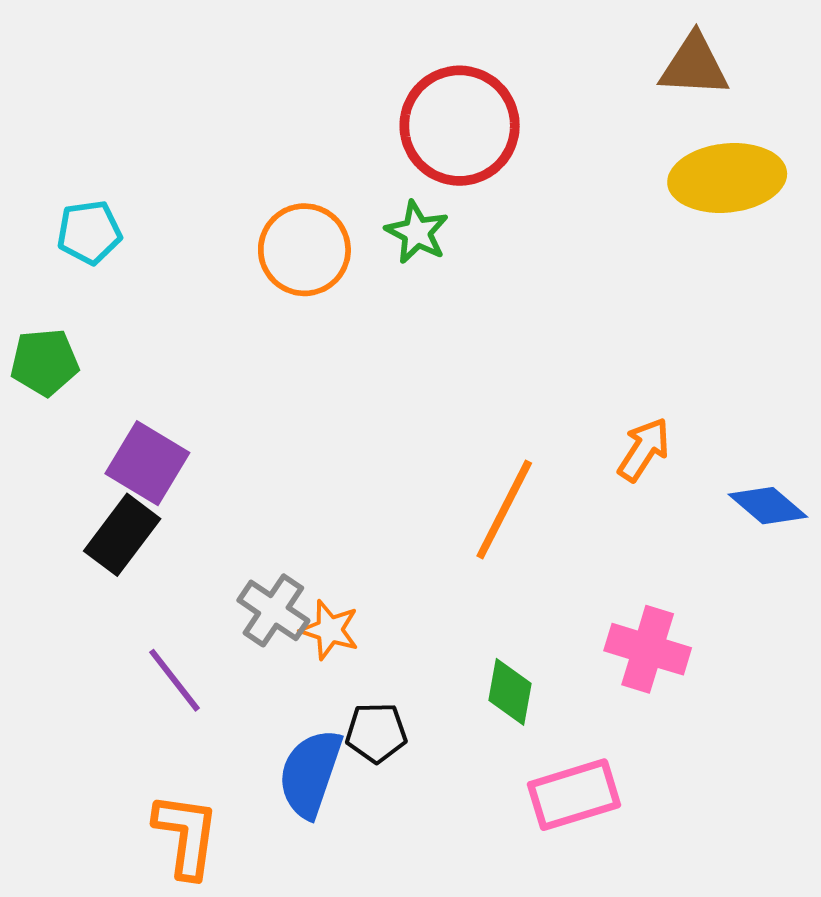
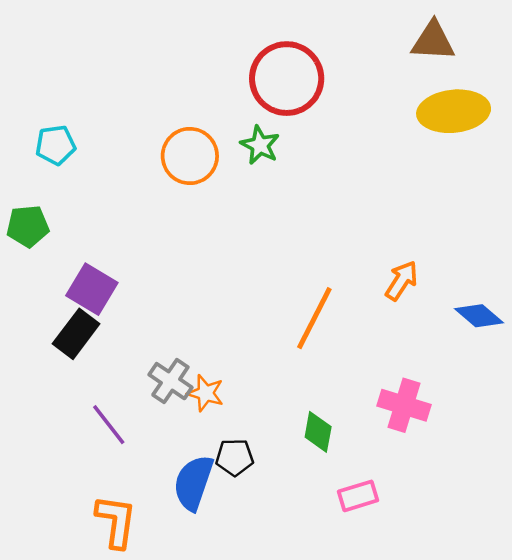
pink rectangle: (574, 795) -> (358, 496), size x0.7

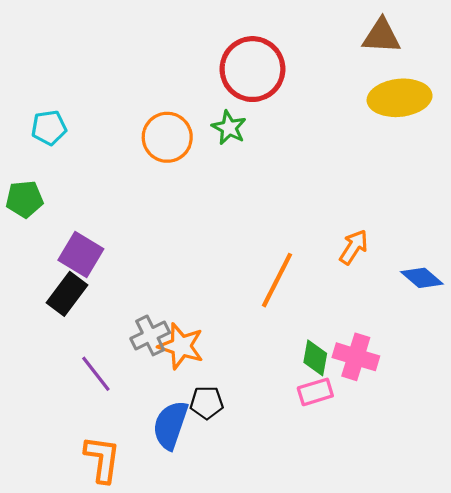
gray cross: (170, 381) -> (150, 335), turned 30
orange star: (206, 393) -> (181, 346), size x1.4
green diamond: (318, 432) -> (315, 358), moved
pink rectangle: (358, 496) -> (315, 392), moved

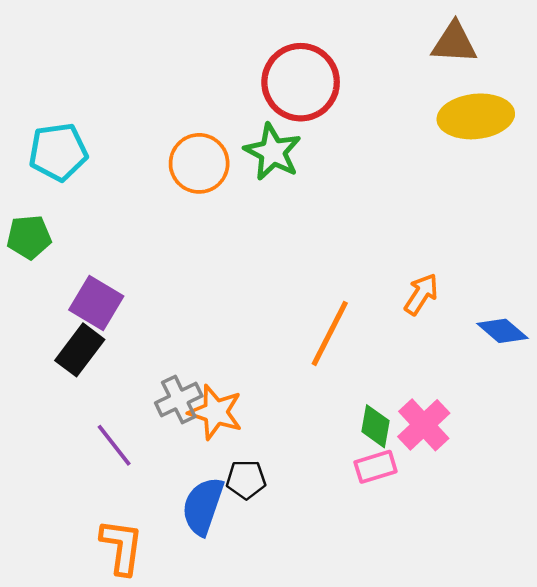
cyan pentagon: (49, 128) -> (58, 152), size x1.4
green star: (229, 128) -> (273, 152), size x1.4
pink cross: (356, 357) -> (424, 425), turned 30

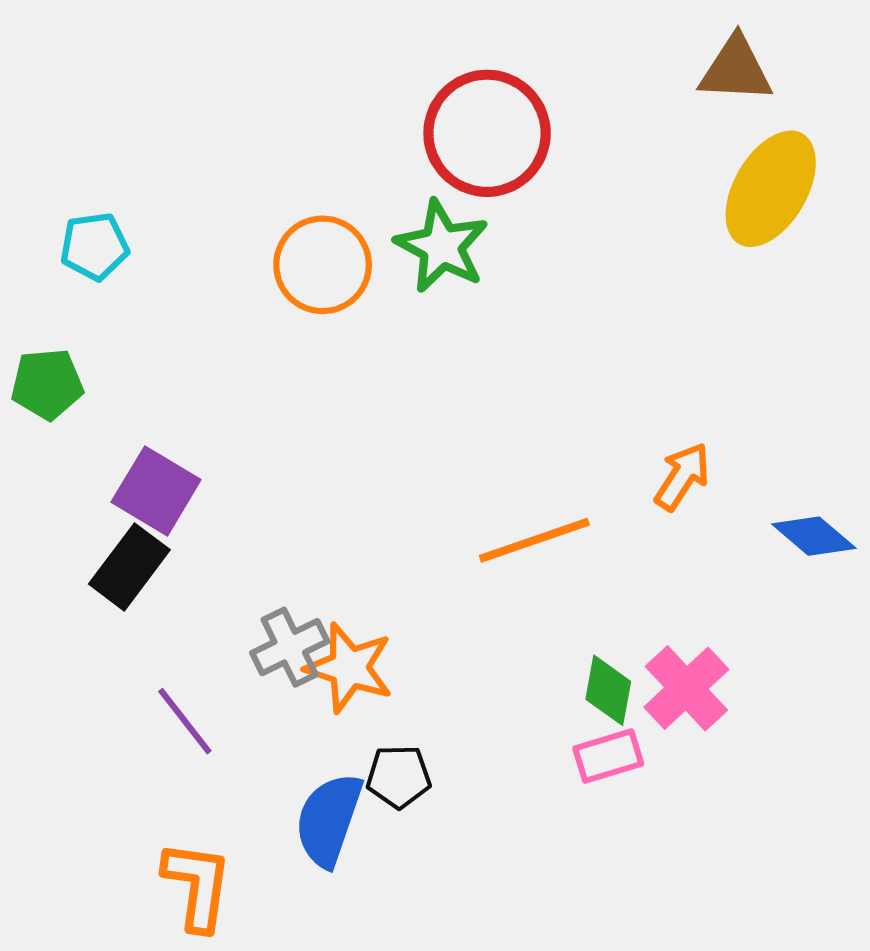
yellow ellipse: (476, 116) -> (771, 189), turned -54
cyan pentagon: (58, 152) -> (94, 246), size x0.7
orange line: (330, 333) -> (534, 540), turned 44

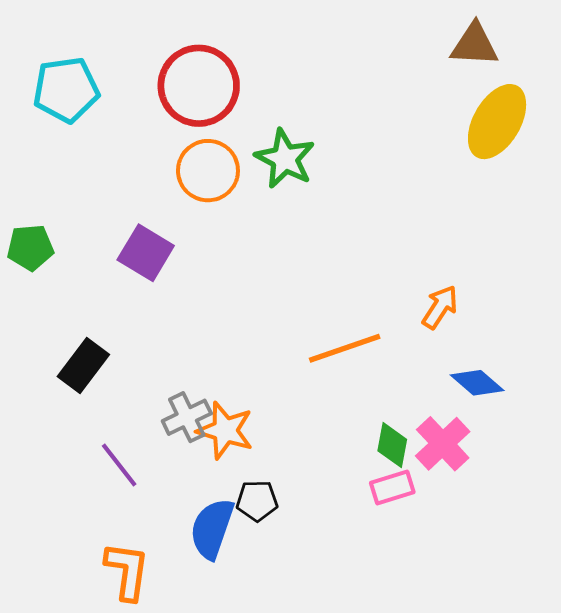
red circle: (487, 133) -> (199, 86), moved
cyan pentagon: (94, 246) -> (66, 90), moved, size x1.5
purple square: (156, 491) -> (146, 253), moved
blue diamond: (814, 536) -> (477, 383), moved

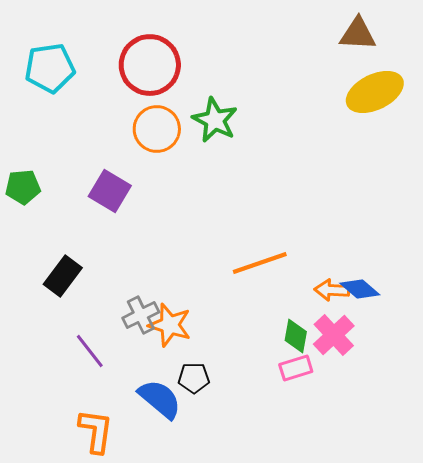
yellow ellipse: (497, 122) -> (375, 92), turned 34
orange arrow: (440, 307) -> (332, 290), moved, turned -120
blue semicircle: (212, 529) -> (160, 399), turned 111

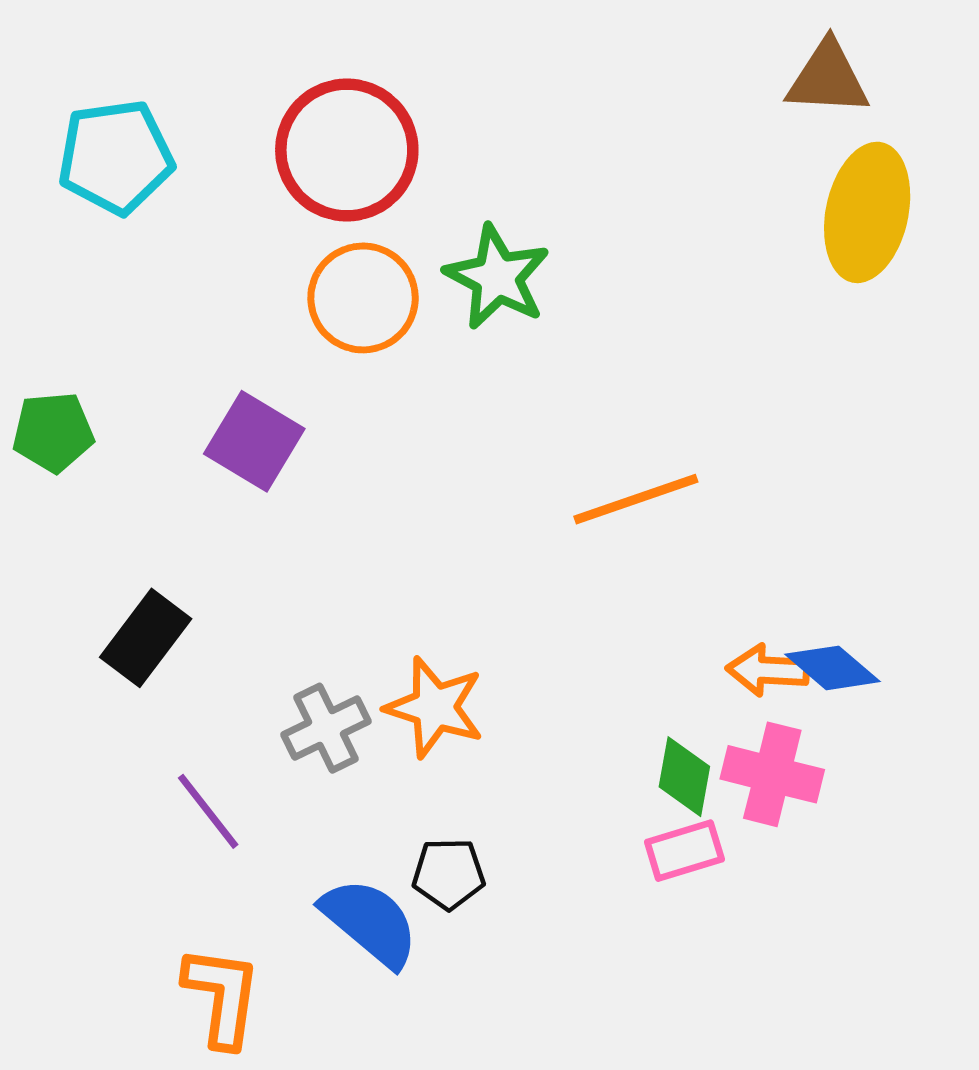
yellow ellipse: (375, 92) -> (867, 212), turned -52
orange line: (260, 263) -> (636, 499), moved
orange star: (170, 325) -> (435, 707), moved
pink cross: (334, 335) -> (772, 774), turned -33

